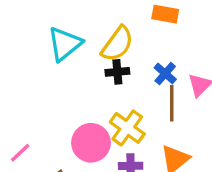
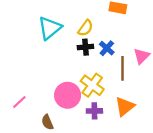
yellow semicircle: (117, 44) -> (85, 28), size x0.7
blue cross: (165, 74) -> (107, 48), moved

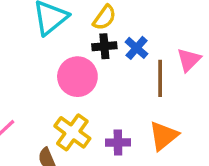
yellow cross: (92, 85) -> (72, 132), moved
pink circle: (68, 95) -> (77, 77), moved

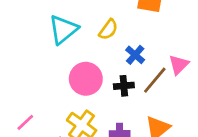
black cross: (104, 46) -> (124, 86), moved
brown line: (160, 78) -> (155, 80), turned 40

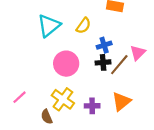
blue cross: (135, 55) -> (104, 45), turned 32
black cross: (124, 86) -> (103, 62), moved

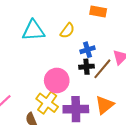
cyan triangle: (49, 26) -> (33, 31), turned 35
pink circle: (66, 64) -> (57, 80), moved
purple cross: (92, 106) -> (76, 109), size x1.6

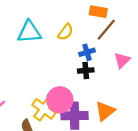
brown line: (102, 69) -> (106, 30), moved
pink circle: (57, 80) -> (60, 100), moved

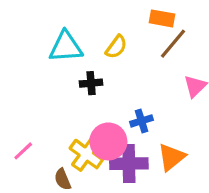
blue cross: (87, 52) -> (141, 121), moved
black cross: (86, 70) -> (91, 83), moved

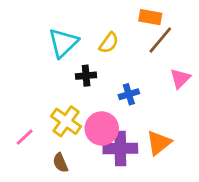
cyan triangle: (66, 47) -> (63, 43), turned -40
blue cross: (141, 121) -> (129, 94), moved
yellow cross: (86, 154) -> (66, 121), moved

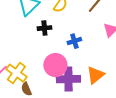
yellow cross: (66, 121) -> (16, 73), moved

